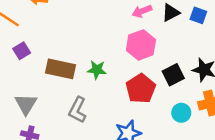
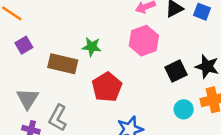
green star: (97, 70) -> (92, 47), moved
red pentagon: (141, 89) -> (107, 87), moved
gray L-shape: (78, 110) -> (58, 118), moved

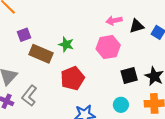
purple square: (24, 45) -> (24, 35), moved
cyan circle: (184, 109) -> (121, 105), moved

